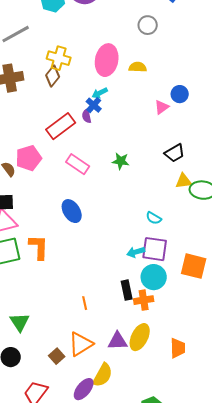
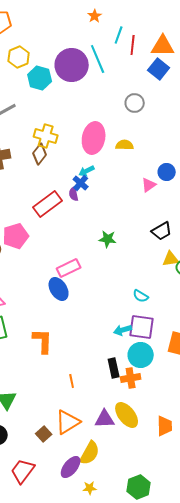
pink rectangle: (78, 164) -> (69, 268), moved, turned -60
orange L-shape: (39, 247) -> (43, 341), moved
yellow ellipse: (140, 337) -> (127, 415), turned -64

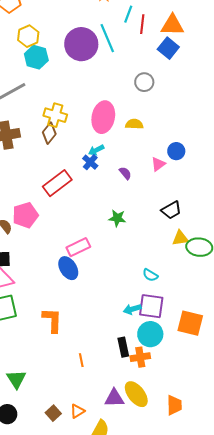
cyan hexagon: (40, 78) -> (36, 57), moved
purple semicircle: (74, 194) -> (125, 173), moved, turned 152
orange triangle: (68, 422) -> (77, 411), moved, size x0.6

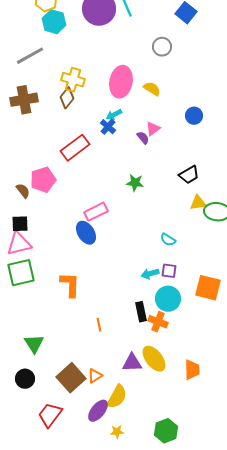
yellow semicircle: (134, 124) -> (152, 89), turned 30
pink triangle: (158, 164) -> (153, 129), moved
purple square: (151, 306) -> (169, 271), size x0.6
orange cross: (140, 357) -> (158, 322), turned 30
brown square: (53, 413) -> (71, 378), size x1.8

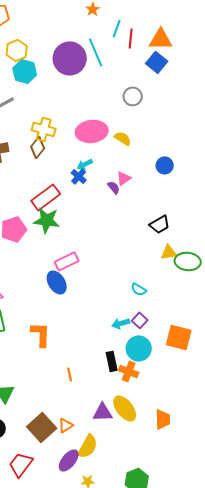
pink ellipse: (121, 82) -> (92, 131), turned 72
green star: (135, 183) -> (47, 220), moved, size x1.5
purple square: (169, 271) -> (140, 320), turned 35

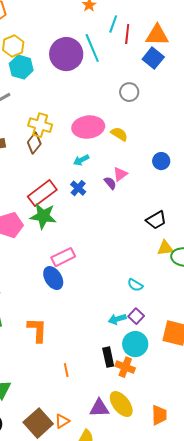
blue cross: (79, 176) -> (78, 188), moved

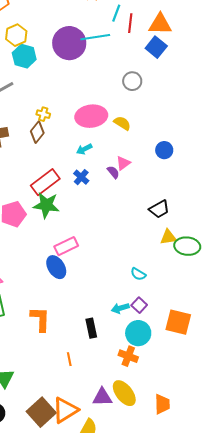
cyan line: (92, 48) -> (95, 37), turned -76
yellow cross: (40, 125) -> (43, 114), size x0.6
black rectangle: (108, 357) -> (91, 328), moved
orange triangle: (62, 421) -> (65, 410), size x1.8

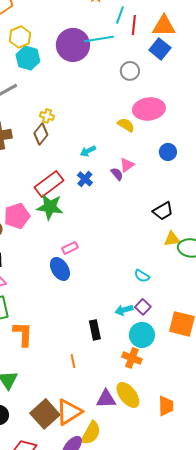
gray circle: (132, 81) -> (130, 71), moved
pink ellipse: (91, 116) -> (149, 109), moved
pink rectangle: (66, 246) -> (70, 248), size x0.7
orange L-shape: (40, 319) -> (23, 334), moved

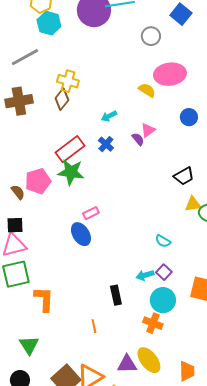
yellow cross: (47, 116) -> (68, 81), size x1.5

